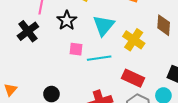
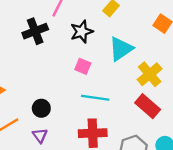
cyan line: (99, 58) -> (95, 98), moved
red rectangle: (133, 78) -> (148, 106), moved

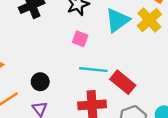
yellow cross: (150, 74) -> (149, 20), moved
red rectangle: (148, 106) -> (123, 82), moved

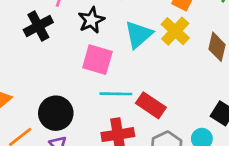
pink square: (80, 39) -> (97, 60), size x1.6
black circle: (40, 82) -> (56, 113), size x1.6

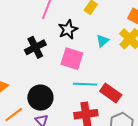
black cross: (38, 26) -> (35, 47), moved
cyan triangle: (139, 35) -> (103, 41), size x0.6

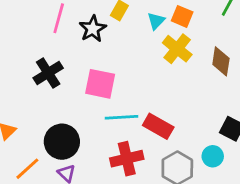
black star: (68, 29) -> (93, 29), moved
cyan triangle: (103, 41) -> (156, 21), moved

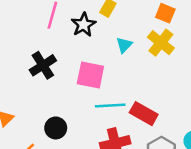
cyan triangle: (156, 21) -> (124, 45), moved
black circle: (62, 142) -> (56, 128), size x0.7

